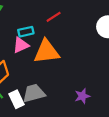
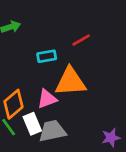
pink triangle: (21, 45) -> (47, 99), moved
white rectangle: (17, 99) -> (32, 124), moved

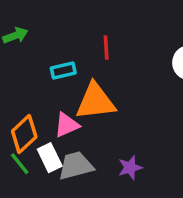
red line: (81, 40) -> (106, 47), turned -60
purple star: (111, 138) -> (130, 168), moved

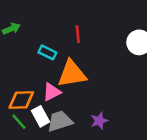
cyan rectangle: (63, 71) -> (47, 52), turned 42
orange diamond: (24, 134) -> (21, 100), turned 44

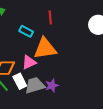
purple star: (99, 121) -> (52, 85), moved

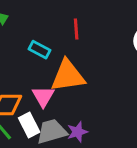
pink triangle: (29, 62) -> (43, 97), turned -35

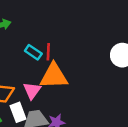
red line: (76, 29) -> (48, 52), moved

